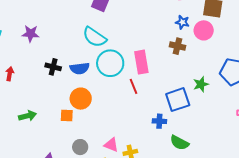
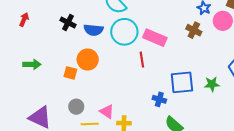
pink rectangle: (141, 62) -> (155, 38), turned -70
green star: (201, 84) -> (212, 84), moved

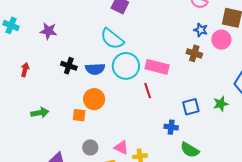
blue square: (182, 82) -> (191, 107), size x0.7

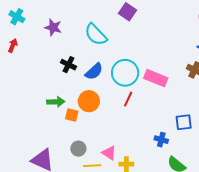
cyan semicircle: (112, 39) -> (96, 35), moved
blue semicircle: (95, 69) -> (94, 72), turned -48
red arrow: (25, 70) -> (13, 45), moved
red line: (148, 91) -> (128, 99), moved, turned 35
green arrow: (40, 113) -> (56, 102), moved

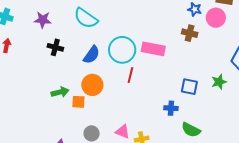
black cross: (69, 65) -> (55, 47), moved
blue square: (184, 122) -> (189, 87), turned 30

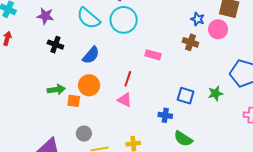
pink rectangle: (153, 49) -> (153, 55), size x0.7
cyan circle: (122, 50) -> (124, 20), moved
pink triangle: (123, 131) -> (125, 100), moved

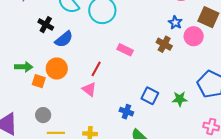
black cross: (55, 45) -> (46, 25), moved

